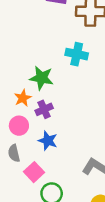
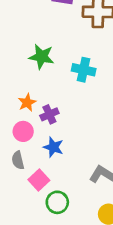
cyan cross: (77, 54) -> (84, 70), moved
green star: (42, 78) -> (42, 57), moved

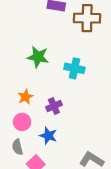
purple cross: (49, 114) -> (54, 106), moved

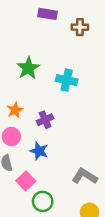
brown cross: (87, 18) -> (80, 27), size x0.6
green star: (38, 57) -> (28, 68), turned 30

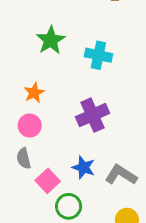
purple cross: (45, 120) -> (92, 115), moved, size x1.5
blue star: (39, 151) -> (84, 167), moved

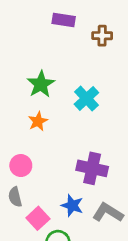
cyan cross: (98, 55) -> (86, 98), turned 35
orange star: (34, 93) -> (38, 121), moved
purple cross: (92, 115) -> (92, 168), moved, turned 36

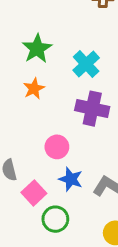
pink circle: (21, 166) -> (57, 147), moved
purple cross: (92, 168) -> (92, 109), moved

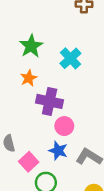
purple cross: (92, 109) -> (50, 101), moved
pink circle: (57, 147) -> (64, 126), moved

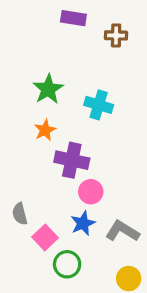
cyan cross: (70, 58) -> (99, 105), turned -30
blue star: (58, 151) -> (83, 223), turned 30

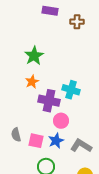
cyan cross: (99, 105) -> (71, 90), moved
pink square: (45, 237) -> (36, 141), moved, turned -35

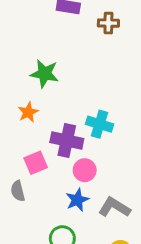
green star: (34, 56) -> (45, 74), turned -30
orange star: (32, 82) -> (28, 112), moved
pink square: (36, 141) -> (36, 163), moved, turned -35

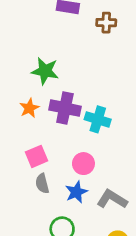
purple cross: (67, 140) -> (65, 108), moved
gray semicircle: (18, 191) -> (42, 183), moved

